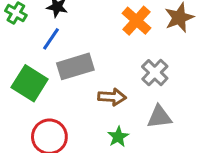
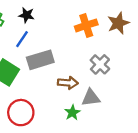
orange cross: (136, 21) -> (86, 25), turned 30
gray triangle: (159, 117) -> (91, 98), moved

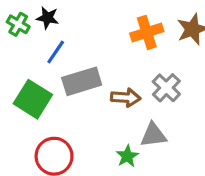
black star: (27, 15) -> (48, 18), moved
brown arrow: (68, 83) -> (126, 98), moved

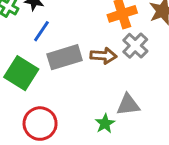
gray cross: (166, 88) -> (135, 46), moved
brown arrow: (126, 98) -> (104, 56), moved

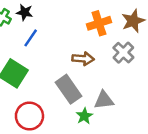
gray cross: (135, 46) -> (123, 53), moved
gray rectangle: (65, 57) -> (68, 89), moved, turned 72

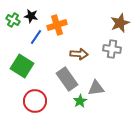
orange cross: (99, 23) -> (57, 25), moved
gray cross: (123, 53) -> (112, 49), turned -36

